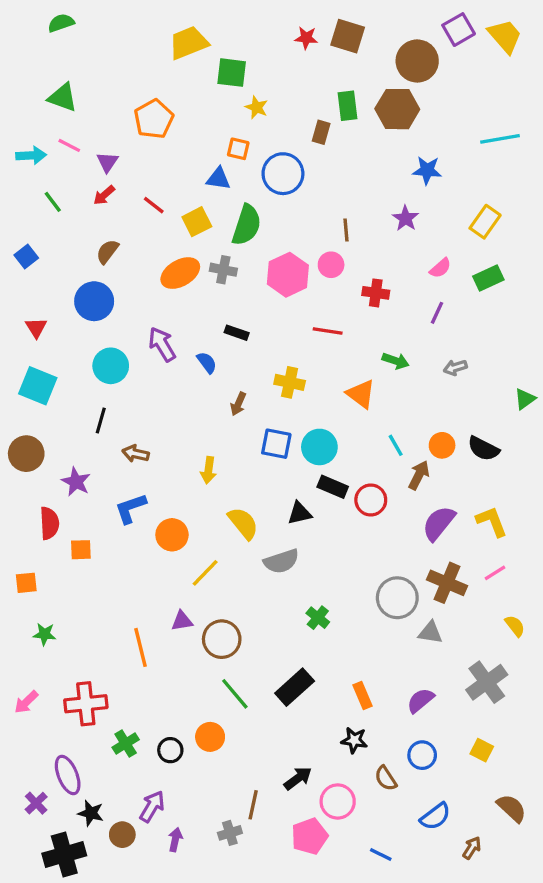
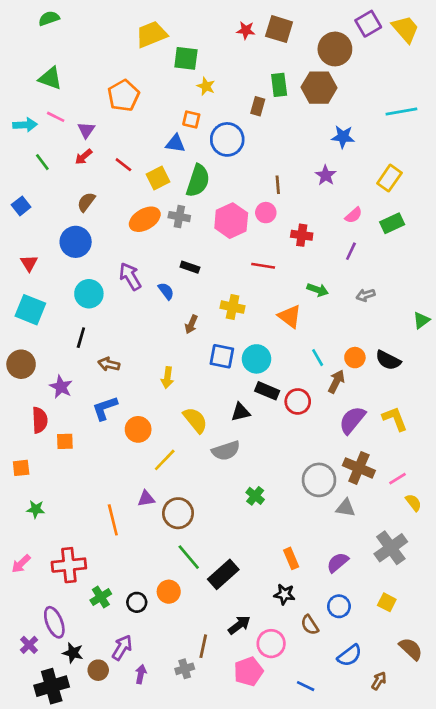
pink line: (495, 573) -> (397, 479), moved
black rectangle: (295, 687) -> (223, 574), moved

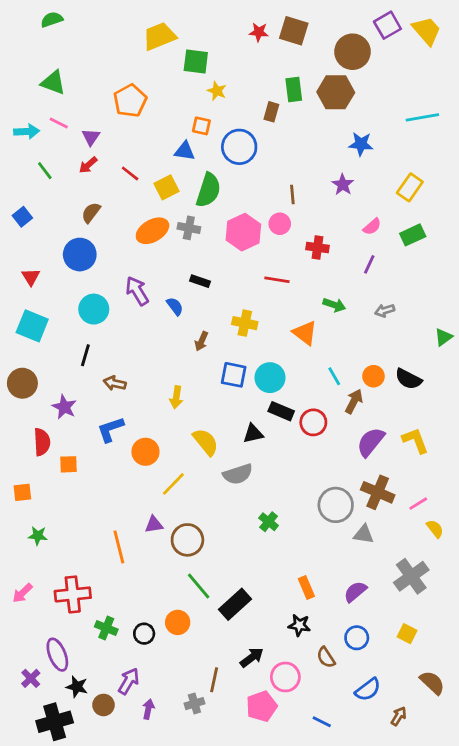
green cross: (101, 597) -> (106, 628), turned -36

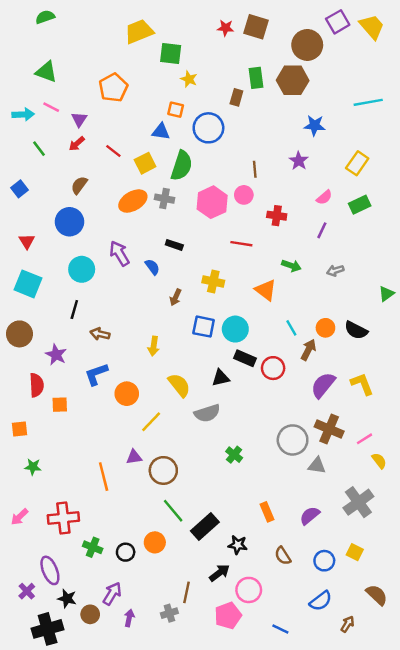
black star: (299, 625) -> (238, 545), moved
blue circle: (357, 638) -> (324, 561), moved
brown semicircle: (326, 657) -> (283, 556), moved

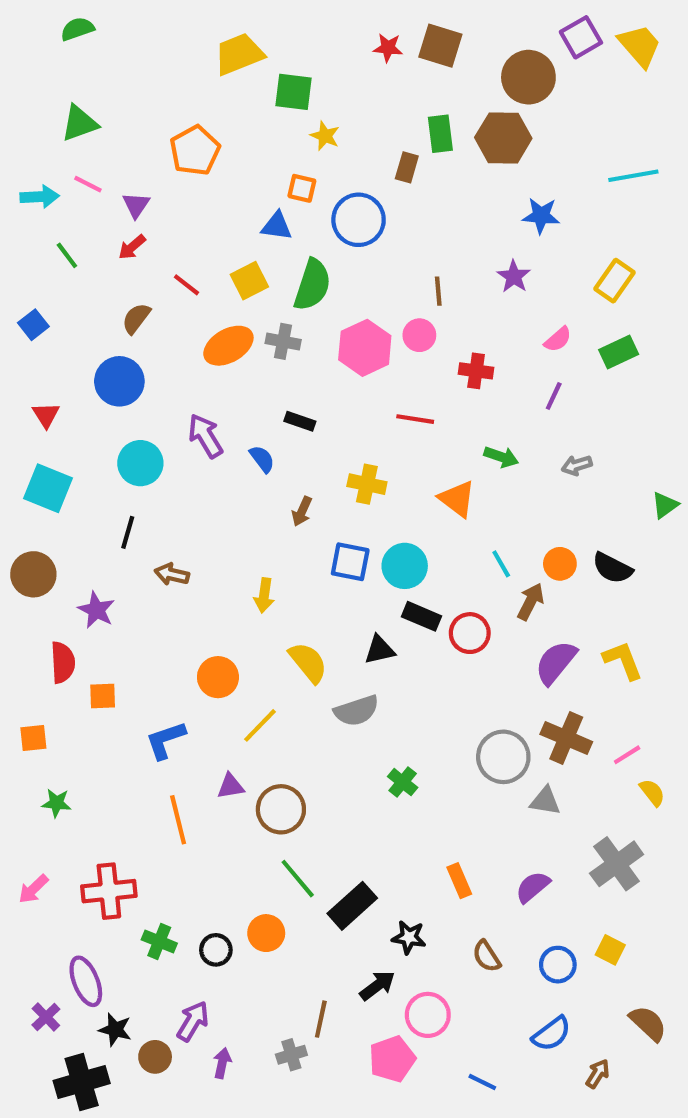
green triangle: (46, 72) -> (80, 123), turned -40
red line: (113, 151) -> (187, 285), moved
blue L-shape: (96, 374) -> (166, 740), moved

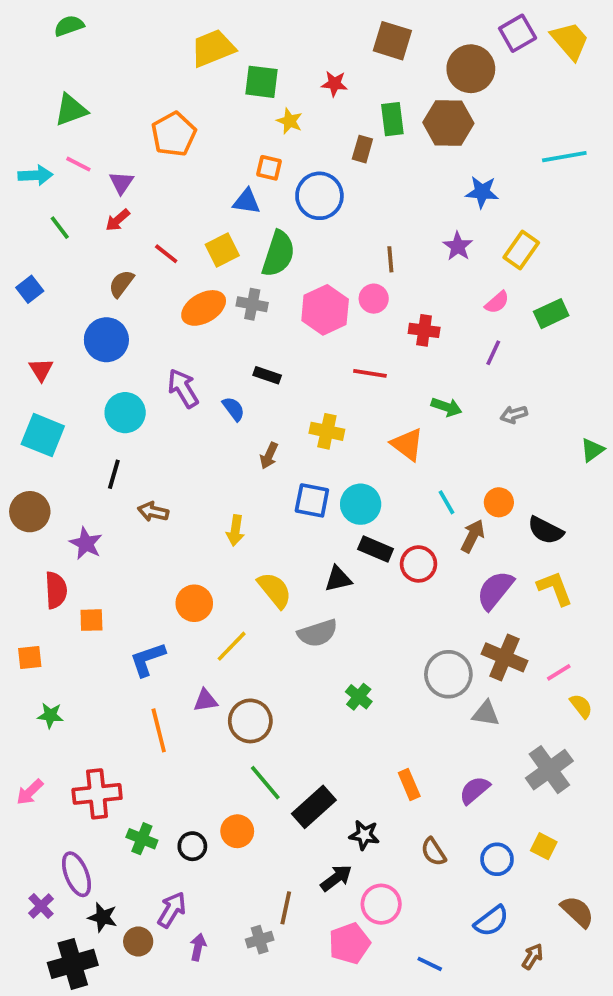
red star: (388, 48) -> (334, 84), moved
yellow rectangle: (614, 281) -> (521, 250), moved
black semicircle: (612, 568) -> (546, 530), moved

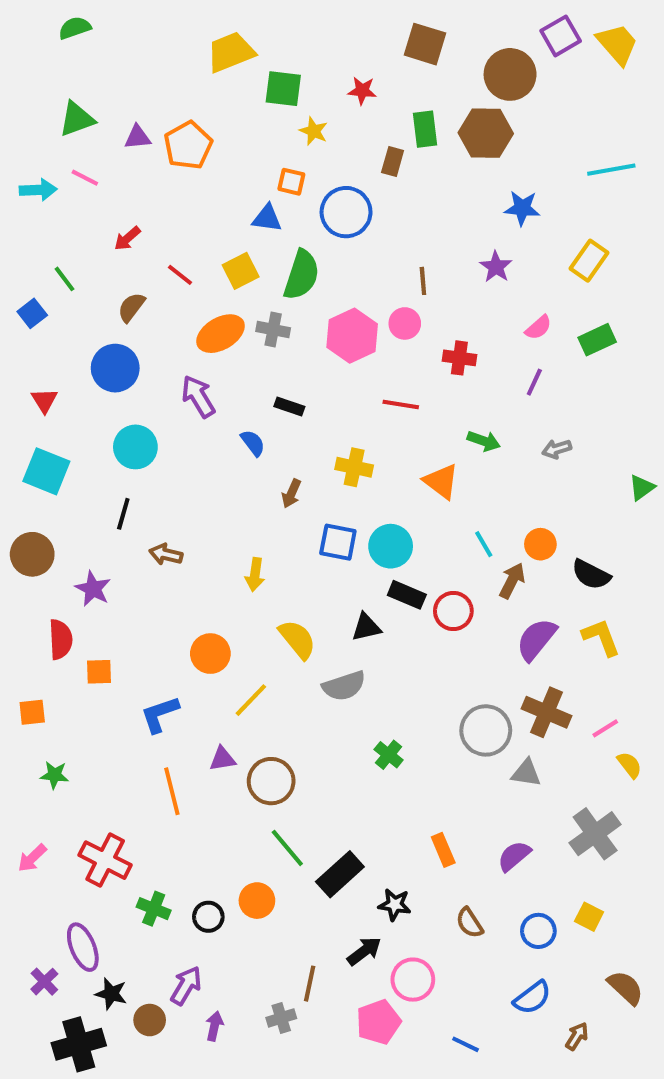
purple triangle: (121, 183) -> (137, 137), moved, turned 50
green line: (60, 228) -> (65, 279), moved
yellow rectangle: (521, 250) -> (589, 261), moved
purple arrow: (183, 388) -> (198, 396), moved
red cross: (97, 794) -> (105, 860), turned 33

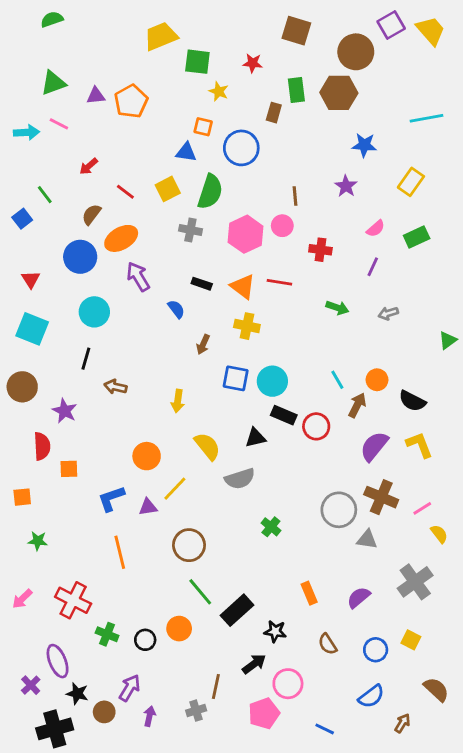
orange ellipse: (220, 334) -> (121, 238), moved
orange triangle: (441, 481) -> (243, 286), moved
purple triangle: (223, 759) -> (148, 507), moved

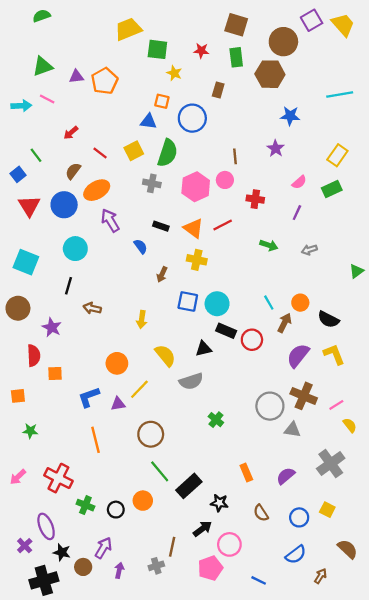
green rectangle: (296, 90) -> (236, 57), moved
yellow rectangle: (411, 182) -> (337, 155), moved
red triangle: (31, 279) -> (29, 206), moved, size x1.5
red line: (279, 282) -> (223, 225), turned -36

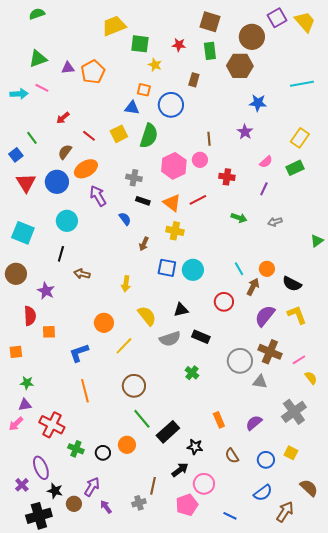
gray cross: (152, 183) -> (134, 178), moved
black rectangle: (226, 331) -> (201, 337), moved
purple triangle: (118, 404) -> (25, 405), moved
purple arrow: (119, 570) -> (106, 507), turned -48
brown arrow: (321, 576) -> (285, 512), size x1.5

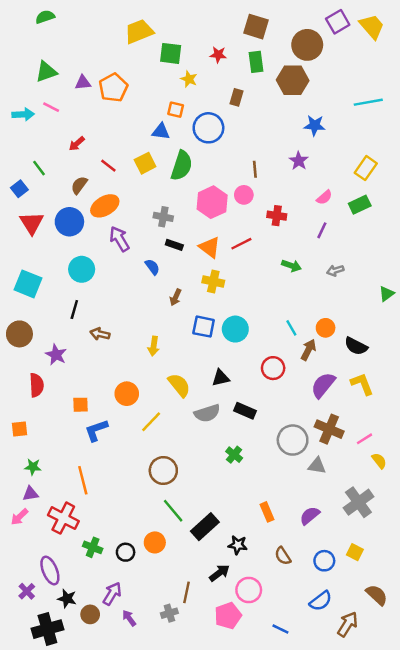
orange square: (49, 332) -> (80, 405), moved
orange line: (85, 391) -> (83, 480), moved

